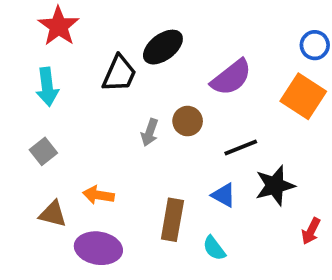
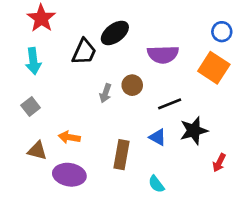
purple semicircle: (231, 77) -> (163, 54), turned 36
cyan semicircle: (214, 248) -> (156, 184), moved

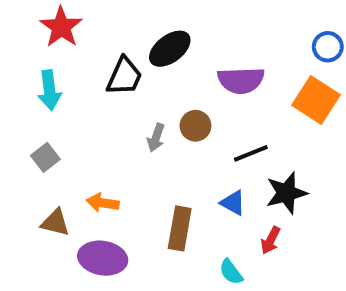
red arrow: (219, 163) -> (271, 240), moved

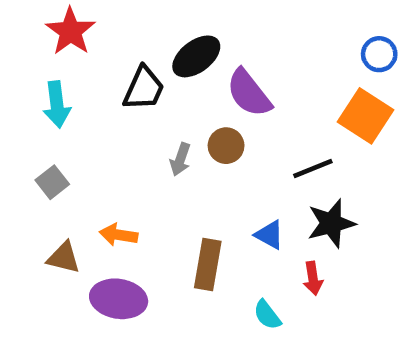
purple semicircle: (241, 80) -> (249, 93), moved, turned 54
black line: (251, 153) -> (313, 168), moved
red arrow: (271, 240) -> (313, 278), turned -36

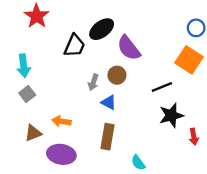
cyan arrow: (57, 104) -> (24, 66), moved
blue triangle: (269, 235) -> (109, 102), moved
brown triangle: (64, 258) -> (33, 133), turned -36
red arrow: (313, 278) -> (194, 137), moved

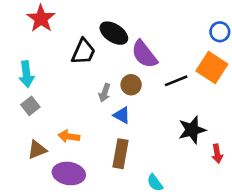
black ellipse: (102, 29) -> (114, 33), turned 70
black line: (162, 87) -> (176, 81), moved

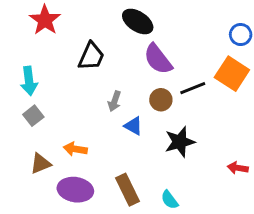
black ellipse: (114, 33) -> (138, 21), moved
brown circle: (131, 85) -> (161, 100), moved
black star: (192, 130) -> (180, 142), moved
brown rectangle: (120, 154) -> (128, 190), moved, turned -36
red arrow: (217, 154) -> (238, 168), turned 108

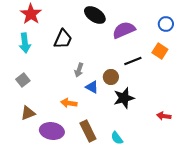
purple semicircle: (158, 59) -> (124, 30), moved, turned 105
orange square: (232, 74) -> (160, 51), size x0.7
cyan arrow: (29, 81) -> (25, 43), moved
brown circle: (161, 100) -> (111, 77), moved
orange arrow: (75, 149) -> (69, 103), moved

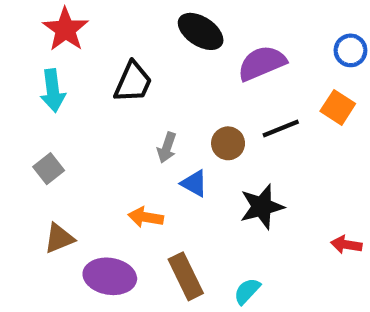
brown circle: (111, 77) -> (228, 143), moved
cyan semicircle: (117, 138) -> (247, 291), turned 80

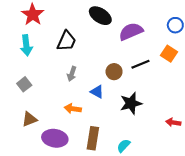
gray arrow: (167, 148) -> (72, 74), moved
brown rectangle: (186, 276) -> (93, 138), turned 35

